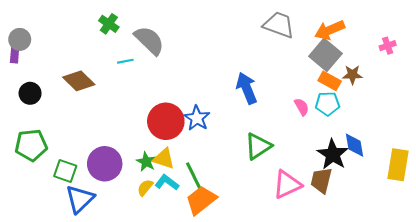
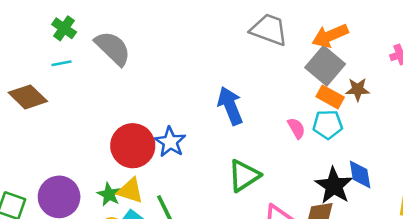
cyan line: (125, 61) -> (62, 63), moved

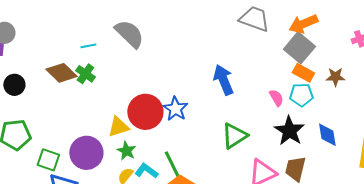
green cross: (64, 28) -> (85, 74), moved
brown star: (358, 89) -> (335, 77), moved
black star: (334, 186) -> (289, 131), moved
yellow triangle: (130, 191) -> (118, 127), moved, turned -35

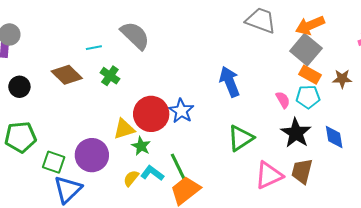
green cross: (85, 74) -> (110, 76), moved
green star: (126, 151) -> (141, 146), moved

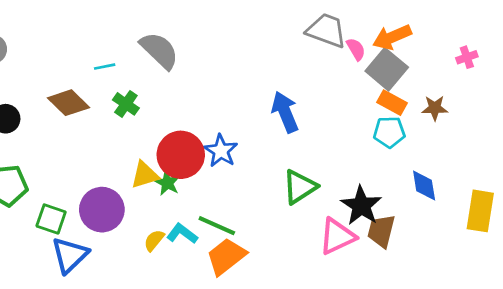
pink semicircle: (283, 100) -> (356, 49), moved
black star: (296, 133) -> (361, 206), moved
green star: (141, 146) -> (167, 183), moved
green line: (178, 167) -> (217, 226), turned -40

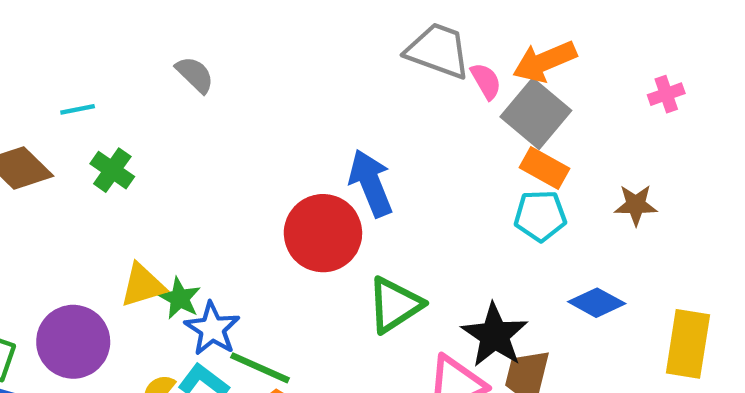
gray semicircle: (159, 51) -> (195, 75), moved, size x0.6
brown star: (435, 108) -> (636, 205), moved
blue star: (221, 151) -> (212, 329), moved
red circle: (181, 155) -> (323, 233), moved
blue diamond: (424, 186) -> (597, 303), turned -52

